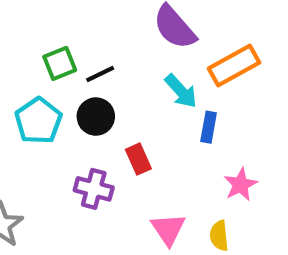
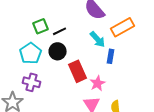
red rectangle: (138, 159) -> (78, 71), size x1.5
pink star: (240, 185) -> (98, 83), moved
purple cross: (94, 189) -> (32, 82), moved

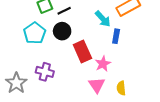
purple cross: (32, 82) -> (45, 72), moved

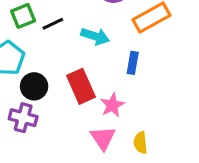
cyan arrow: (103, 19) -> (95, 36), moved, turned -30
black circle: (62, 31) -> (34, 86), moved

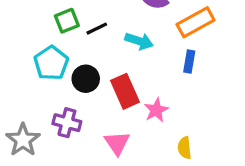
blue rectangle: (133, 63) -> (189, 61), moved
black circle: (34, 86) -> (86, 79), moved
pink triangle: (103, 138) -> (117, 143), moved

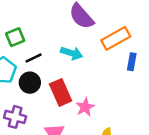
black line: (97, 29) -> (34, 58), moved
blue rectangle: (189, 61) -> (132, 62), moved

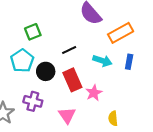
cyan arrow: (72, 53) -> (102, 61), moved
black line: (34, 58) -> (69, 50), moved
blue rectangle: (132, 62) -> (129, 62), moved

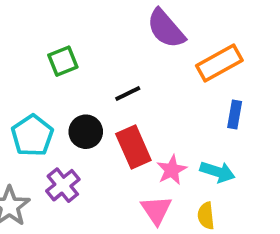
cyan pentagon: (22, 61) -> (32, 136), moved
cyan arrow: (102, 61) -> (217, 172), moved
purple cross: (33, 101) -> (63, 185), turned 36
pink triangle: (67, 115) -> (156, 210), moved

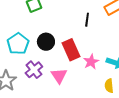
black line: (128, 94) -> (87, 20), moved, turned -56
pink triangle: (156, 210) -> (59, 76), moved

